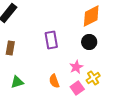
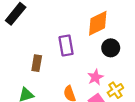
orange diamond: (91, 16) -> (98, 23), moved
brown rectangle: (10, 48) -> (37, 63), moved

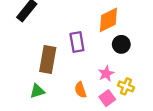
brown rectangle: (37, 63) -> (48, 60), size x1.6
yellow cross: (115, 90) -> (126, 86), turned -35

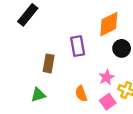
brown rectangle: (48, 60) -> (49, 63), size x0.7

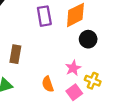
purple rectangle: (78, 46) -> (44, 16), moved

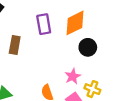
brown rectangle: (15, 54) -> (15, 45), moved

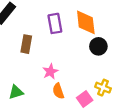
orange diamond: (75, 23) -> (86, 22), turned -70
pink star: (73, 76) -> (50, 72), moved

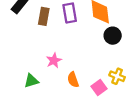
brown rectangle: (26, 44) -> (44, 16), moved
pink star: (50, 72) -> (54, 60), moved

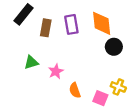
green triangle: (31, 81) -> (31, 62), moved
pink square: (99, 88) -> (100, 98), turned -32

